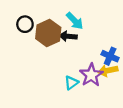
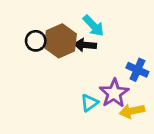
black circle: (25, 24) -> (36, 41), moved
yellow arrow: (108, 71) -> (132, 111), moved

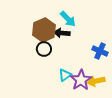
black circle: (36, 41) -> (44, 49), moved
purple star: (114, 93) -> (81, 80), moved

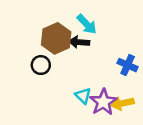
black circle: (44, 49) -> (41, 65), moved
cyan triangle: (65, 75) -> (83, 96), turned -40

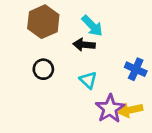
brown hexagon: (56, 38) -> (43, 22), moved
cyan triangle: (83, 96) -> (88, 80), moved

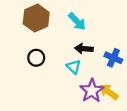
black arrow: (84, 45) -> (84, 49), moved
yellow arrow: (130, 110) -> (109, 92), turned 48

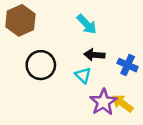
brown hexagon: (36, 18) -> (20, 20), moved
black circle: (36, 58) -> (41, 65), size x1.5

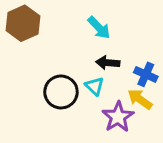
black circle: (41, 65) -> (61, 92), moved
yellow arrow: (122, 103) -> (140, 99), moved

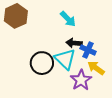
blue cross: (146, 74) -> (88, 50), moved
cyan triangle: (95, 86) -> (65, 59), size x1.6

